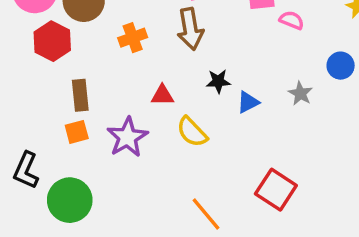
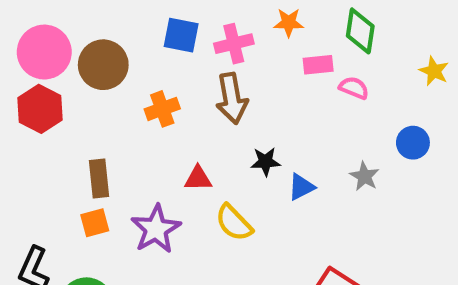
red hexagon: (52, 41) -> (40, 109), moved

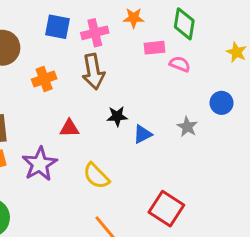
yellow semicircle: (234, 223) -> (96, 176), moved

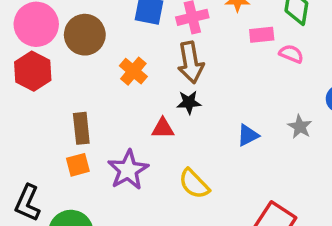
orange cross: (44, 79) -> (133, 71), turned -30
black star: (117, 116) -> (189, 102), moved

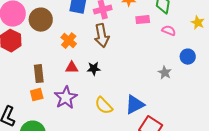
pink semicircle: (291, 54) -> (169, 31), moved
black star: (189, 102) -> (94, 69), moved
red triangle: (163, 128) -> (72, 68), moved
blue triangle: (248, 135) -> (135, 105), moved, size x1.5

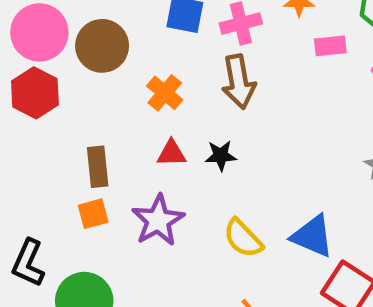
blue triangle: (135, 105) -> (312, 236), turned 50

